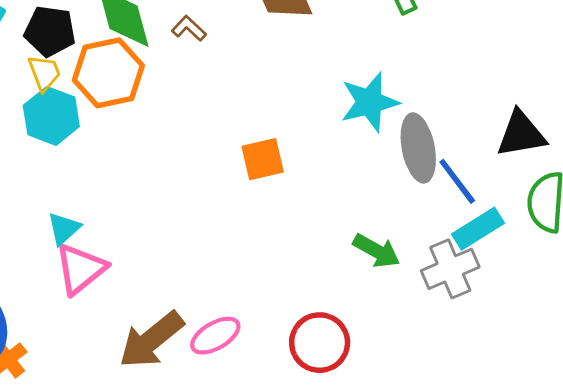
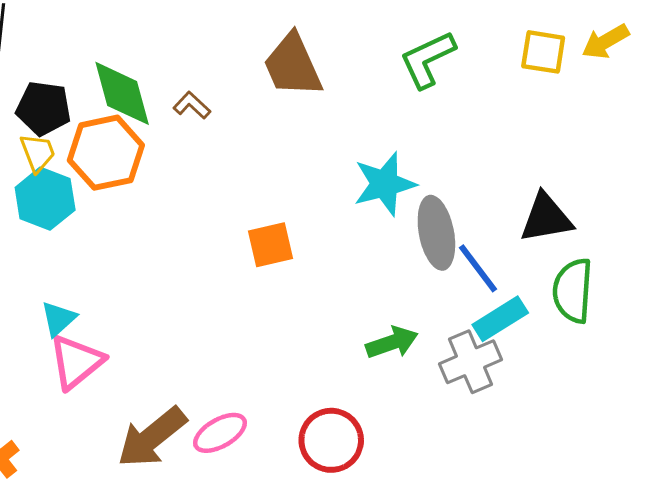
green arrow: (377, 251) -> (392, 342), turned -48

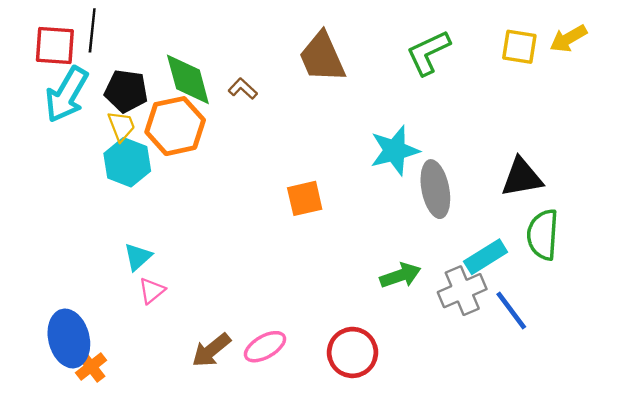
blue line: (478, 268) -> (511, 310), moved
pink triangle: (76, 362) -> (152, 291), size x0.6
brown arrow: (152, 437) -> (211, 350), size x0.7

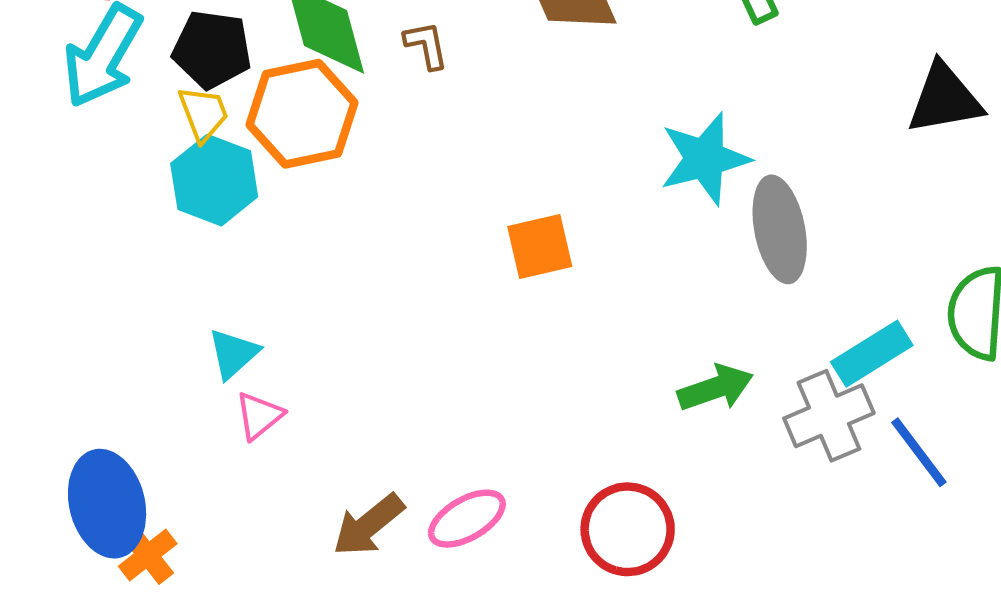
brown L-shape: (243, 89) -> (426, 45), turned 36
black triangle: (522, 177) -> (945, 99), moved

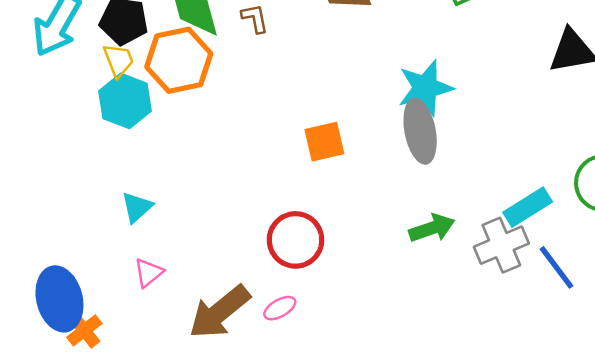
gray ellipse: (780, 229) -> (420, 131), moved
pink triangle: (259, 416) -> (149, 273), moved
pink ellipse: (467, 519) -> (280, 308), size x0.7
brown arrow: (368, 525) -> (219, 312), size x1.4
red circle: (628, 529) -> (296, 240), moved

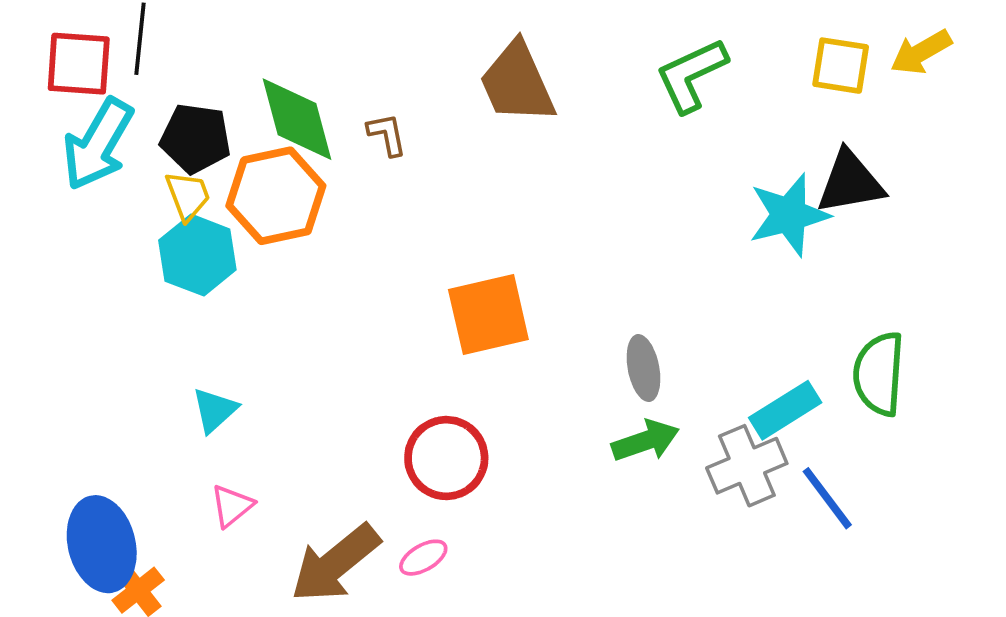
cyan star: (425, 88) -> (789, 215), moved
gray ellipse: (420, 131) -> (643, 368), moved, size x0.7
orange square: (324, 142) -> (488, 314), size x1.4

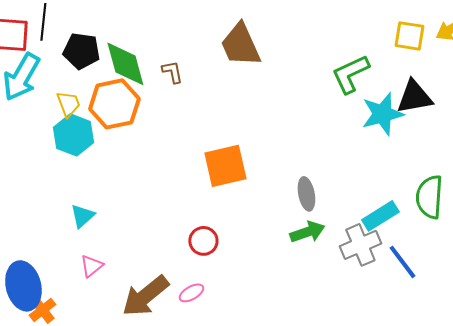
green L-shape: (691, 75) -> (350, 74), moved
black pentagon: (196, 138) -> (81, 51), moved
red circle: (446, 458) -> (203, 241), size x0.7

